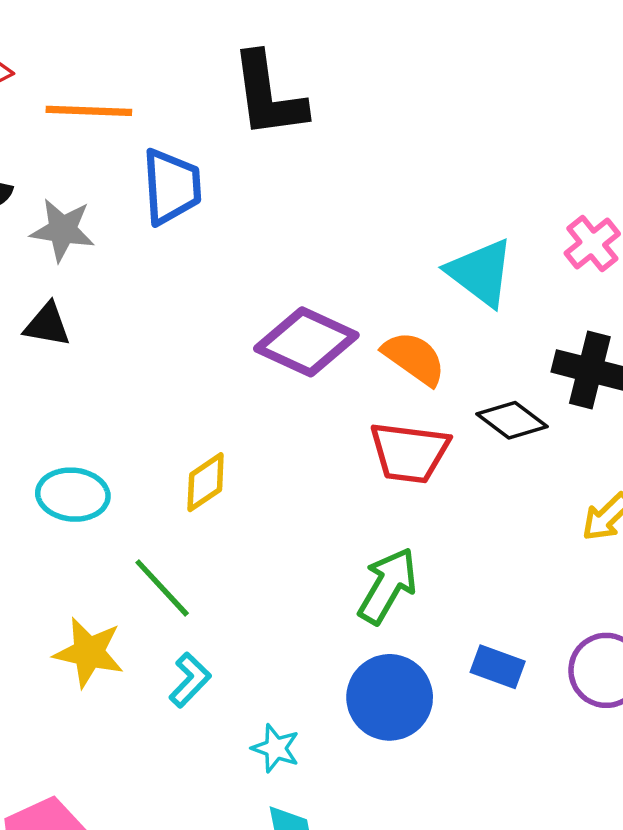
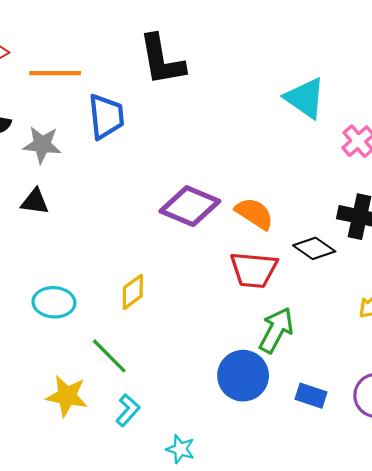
cyan triangle: (481, 273) -> (305, 98), moved
green arrow: (388, 586) -> (276, 330), moved
blue circle: (390, 697) -> (243, 376), moved

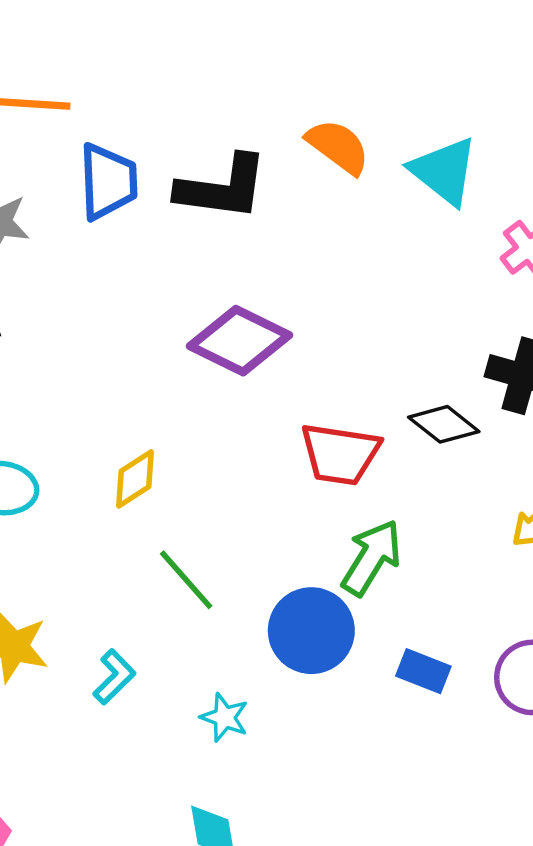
black L-shape: (162, 60) -> (222, 188), moved, turned -76
orange semicircle: (254, 213) -> (338, 147), moved
green line: (109, 356) -> (186, 580), moved
cyan star: (180, 449) -> (225, 717), moved

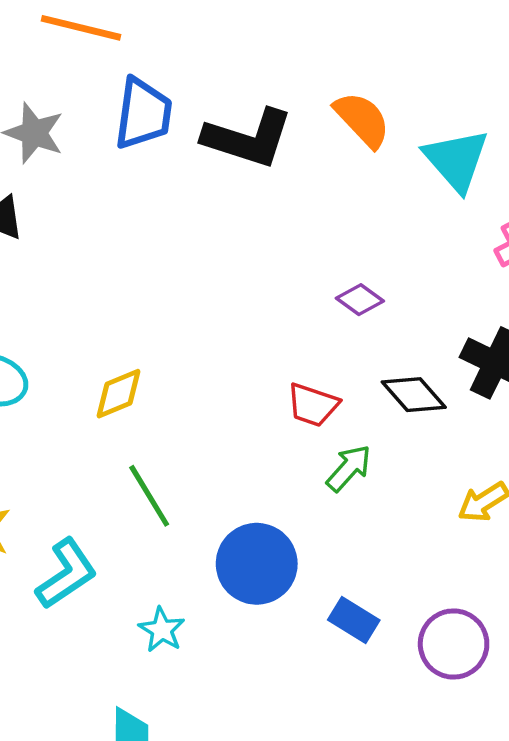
purple diamond: (239, 341) -> (360, 300), moved, size x0.5
red trapezoid: (340, 454) -> (313, 405), size x0.7
green arrow: (372, 558) -> (349, 468), moved, size x0.7
cyan L-shape: (114, 677) -> (66, 574), size x1.4

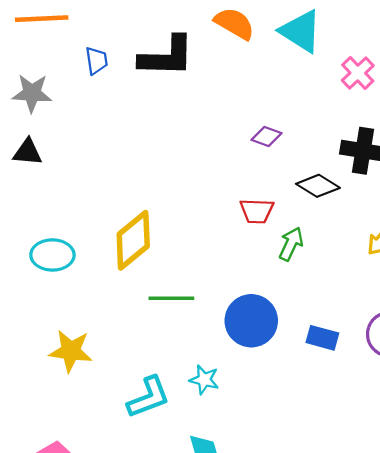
blue trapezoid: (143, 114) -> (96, 61), size x0.6
yellow diamond: (119, 394) -> (133, 240), size x1.6
green line: (149, 496) -> (171, 298), turned -42
cyan L-shape: (66, 574) -> (149, 397), moved, turned 30

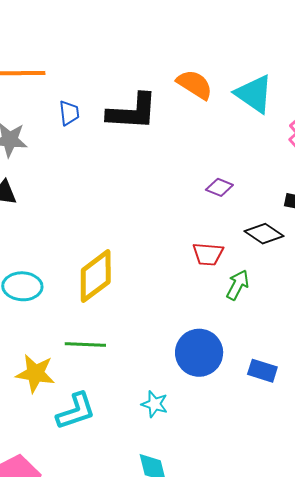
green line: (171, 298) -> (85, 345), moved
cyan L-shape: (149, 397) -> (76, 411), moved

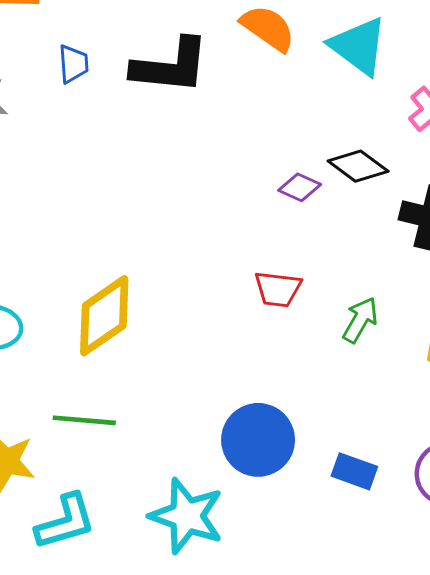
black diamond: (264, 234) -> (358, 166), moved
green arrow: (238, 285) -> (360, 320), moved
cyan star: (155, 404) -> (187, 516), size x1.8

